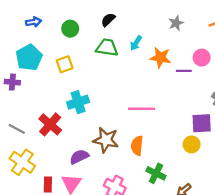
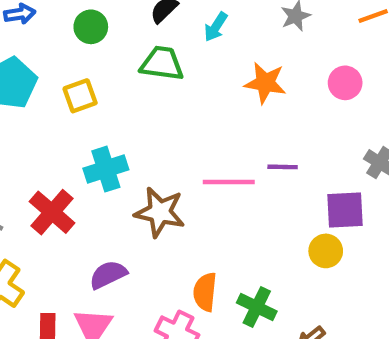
cyan arrow: (136, 43) -> (216, 27), moved
purple line: (184, 71) -> (283, 167), moved
brown star: (106, 140) -> (160, 212), moved
orange semicircle: (137, 146) -> (205, 292), moved

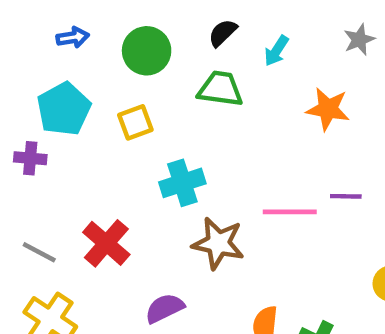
green circle: (91, 27) -> (147, 51), size x1.4
cyan cross: (106, 169) -> (182, 183), moved

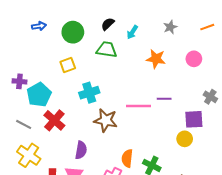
cyan pentagon: (64, 109) -> (39, 95), moved
purple semicircle: (164, 308) -> (81, 150), turned 126

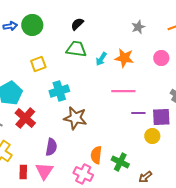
green circle: (73, 32) -> (32, 25), moved
cyan arrow: (132, 32) -> (101, 59), moved
purple line: (164, 99) -> (138, 113), moved
pink line: (138, 106) -> (123, 91), moved

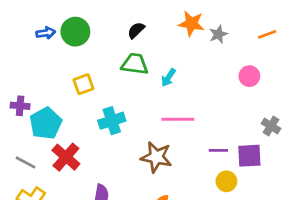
orange star: (124, 58) -> (191, 24), moved
pink line: (123, 91) -> (178, 119), moved
brown star: (75, 118) -> (156, 157), moved
yellow circle: (152, 136) -> (226, 181), moved

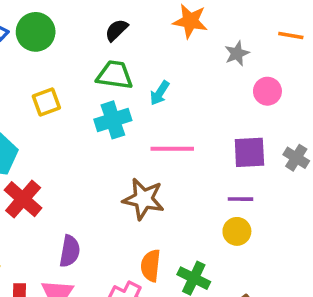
gray star: (218, 34) -> (237, 53), moved
orange line: (267, 34) -> (291, 35), turned 30
cyan cross: (112, 121) -> (113, 120), moved
purple line: (218, 150) -> (240, 199), moved
purple square: (249, 156) -> (249, 152), moved

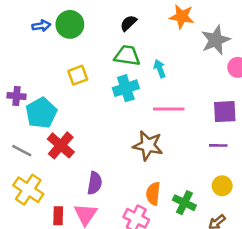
gray star: (237, 53) -> (216, 40), size x1.6
cyan arrow: (160, 93) -> (160, 69), turned 126
yellow circle: (237, 231) -> (222, 186), moved

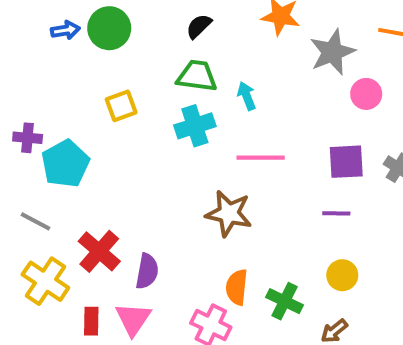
red cross: (61, 145) -> (99, 251), moved

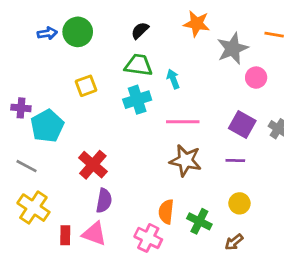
purple square: (346, 162) -> (242, 125), turned 32
brown star: (229, 213) -> (186, 160), moved
red cross: (99, 251) -> (93, 165), moved
pink triangle: (133, 319) -> (94, 234), turned -44

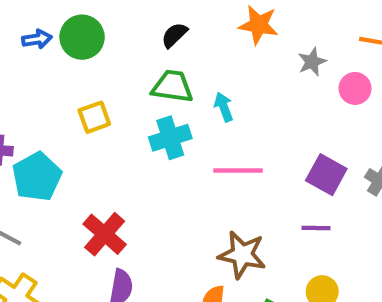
gray star: (233, 48) -> (312, 62), size x0.6
pink circle: (256, 78) -> (355, 88), moved
brown star: (186, 160) -> (242, 255), moved

